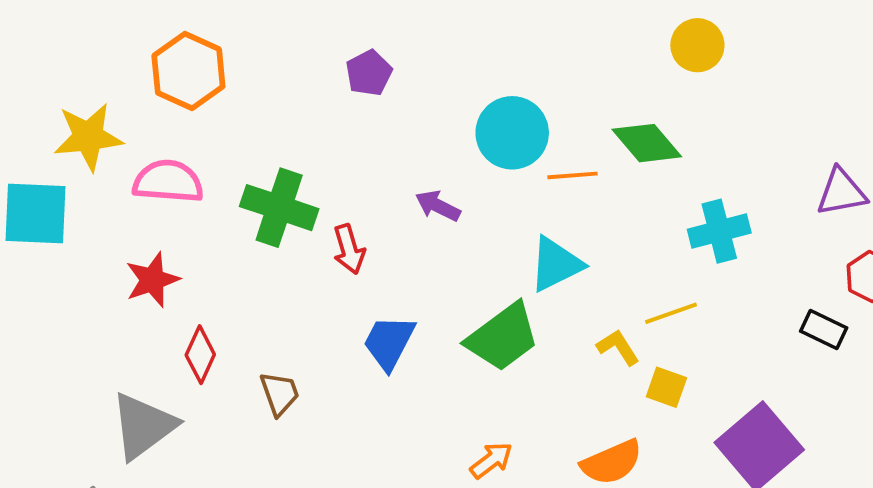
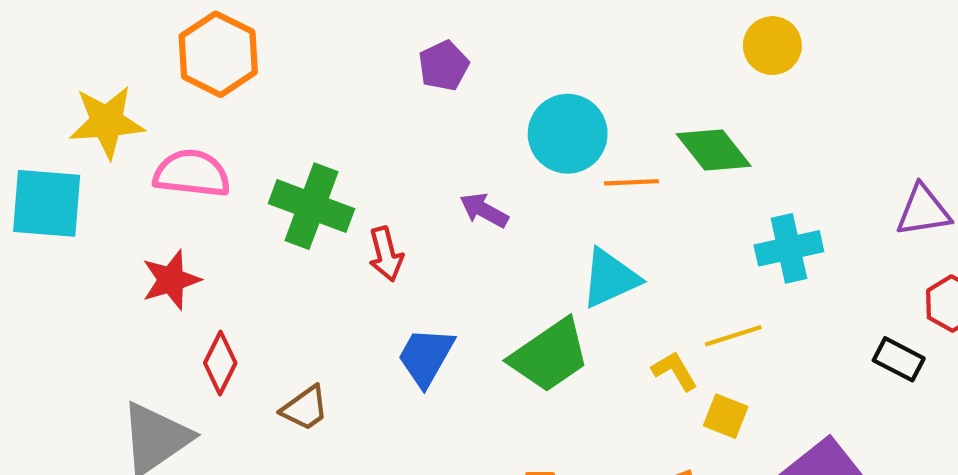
purple pentagon: (369, 73) -> (444, 66), moved
brown trapezoid: (280, 394) -> (305, 408), turned 72

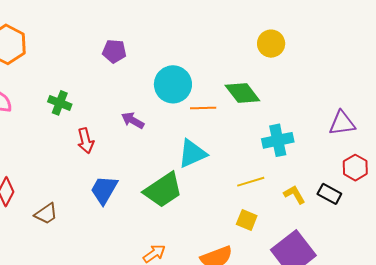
purple pentagon: (444, 66) -> (114, 51), turned 30
green cross: (312, 206) -> (60, 103), moved, size x0.6
yellow L-shape: (675, 371) -> (294, 195), moved

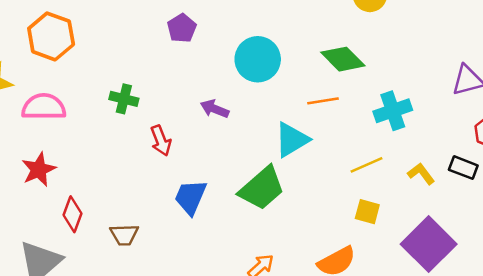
purple pentagon: (114, 51) -> (182, 28), turned -30
orange line: (203, 108) -> (323, 101), moved
brown trapezoid: (46, 214) -> (124, 235), turned 40

